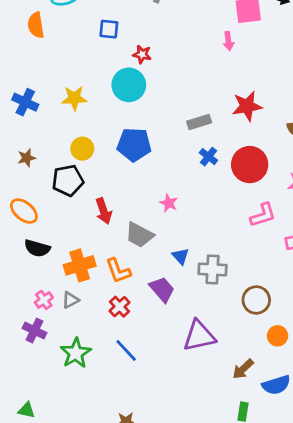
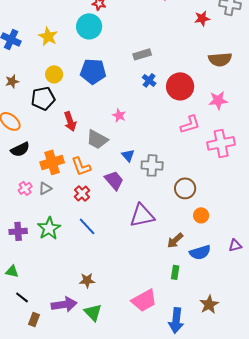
yellow star: (74, 98) -> (48, 36), turned 30
red star: (247, 106) -> (202, 18), moved, size x0.7
black semicircle: (37, 248) -> (20, 149), turned -42
purple cross: (35, 331) -> (18, 231), moved, turned -30

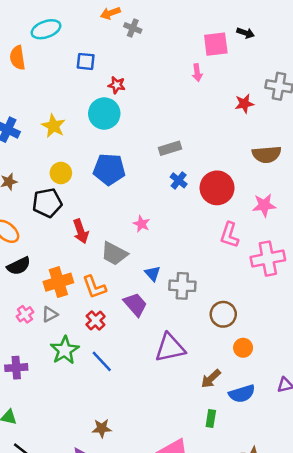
pink L-shape: (190, 124) -> (229, 235), turned 125
green star: (49, 228) -> (65, 350), moved

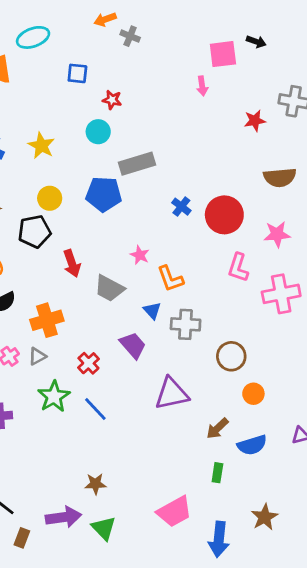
cyan circle: (104, 114) -> (98, 132), size x0.7
gray rectangle: (170, 148) -> (137, 164), moved, size x1.4
orange L-shape: (94, 287) -> (170, 279), moved

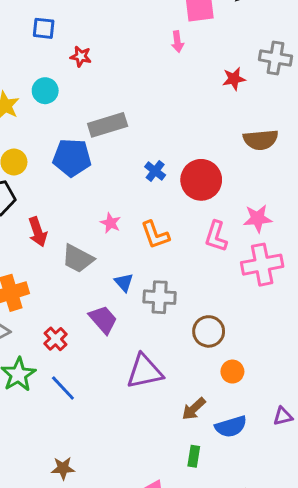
cyan circle: (98, 132) -> (45, 91), moved
pink star: (277, 234) -> (258, 218), moved
orange L-shape: (170, 279) -> (155, 235), moved

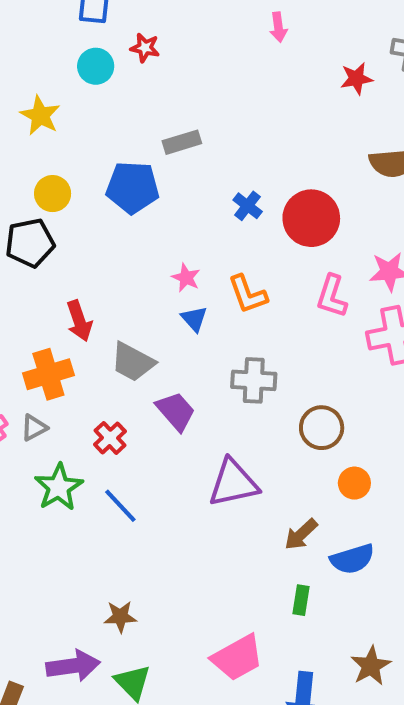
cyan circle: (45, 91) -> (96, 66), moved
gray rectangle: (108, 125) -> (182, 142), size x0.7
red arrow: (38, 232) -> (79, 321), moved
gray trapezoid: (78, 259) -> (133, 362), moved
blue triangle: (124, 282) -> (194, 319), moved

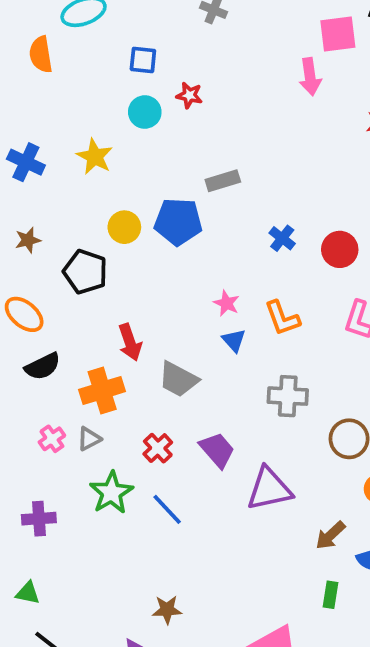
pink arrow: (278, 27) -> (310, 77), size x1.4
yellow circle: (53, 194) -> (124, 227), moved
red circle: (311, 218) -> (340, 249), size x0.7
black pentagon: (30, 243) -> (85, 272), turned 30
purple trapezoid: (176, 411) -> (217, 450), moved

